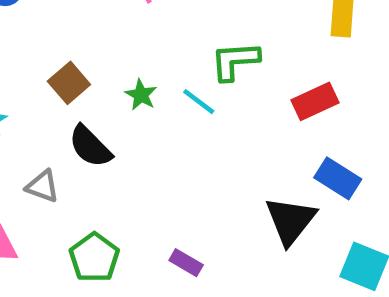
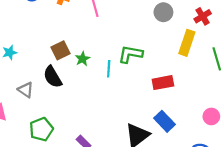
brown square: (69, 83) -> (60, 50), moved
cyan line: (199, 102) -> (109, 69), turned 42

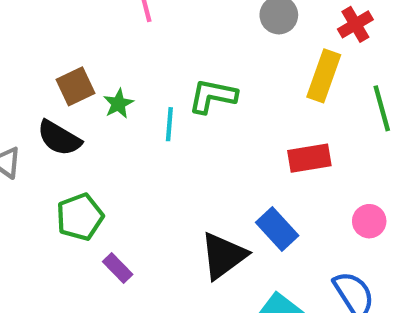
black semicircle: (53, 77) -> (59, 138), turned -30
red rectangle: (163, 83) -> (309, 158), moved
green pentagon: (41, 129) -> (80, 217), moved

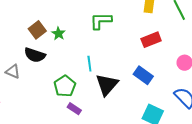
cyan line: (169, 124) -> (89, 64), moved
green pentagon: (80, 217) -> (65, 86), moved
black triangle: (223, 256) -> (107, 85), moved

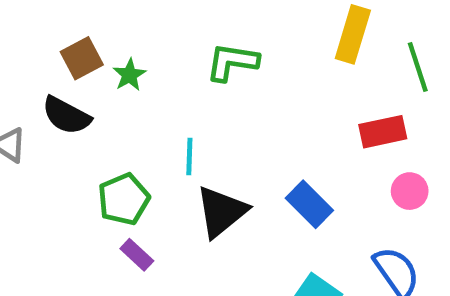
red rectangle: (151, 40) -> (383, 132), moved

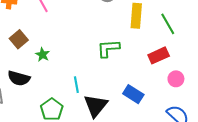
brown square: (82, 58) -> (19, 39), moved
green L-shape: (232, 62) -> (108, 48), moved

